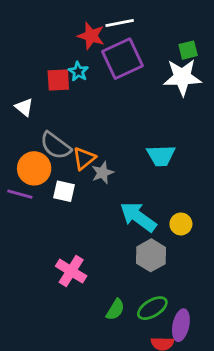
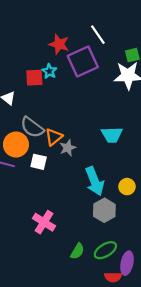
white line: (120, 23) -> (98, 35), moved, turned 66
cyan arrow: (138, 217) -> (95, 181), turned -148

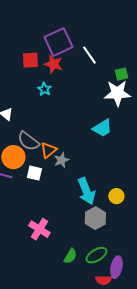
purple square: (83, 62) -> (58, 42), moved
red square: (34, 78) -> (30, 60), moved
cyan trapezoid: (112, 135) -> (102, 128), moved, turned -30

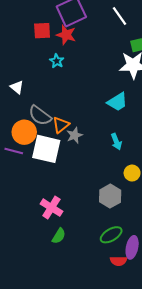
white line: (89, 55) -> (119, 16), moved
white square: (34, 173) -> (46, 149), size x1.8
cyan arrow: (86, 191) -> (116, 142), moved, size x0.6
green semicircle: (70, 256) -> (59, 236), moved

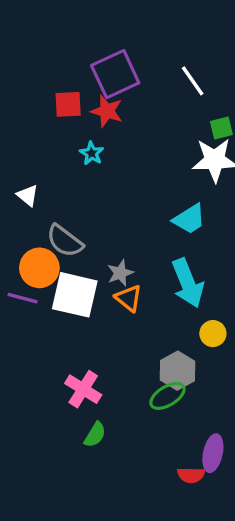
orange triangle: (61, 125) -> (129, 298), moved, turned -42
cyan arrow: (116, 142) -> (188, 283), size x1.8
green ellipse: (111, 235) -> (167, 396), moved

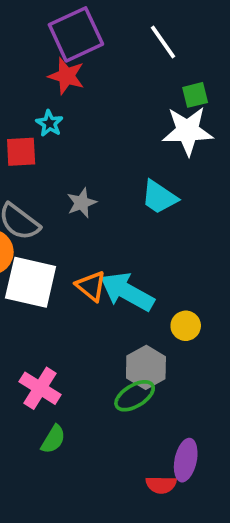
red square: (68, 104) -> (21, 152), moved
cyan trapezoid: (189, 219) -> (159, 197), turned 66
gray star: (120, 273) -> (82, 203), moved
cyan arrow: (188, 283) -> (127, 292), moved, turned 141

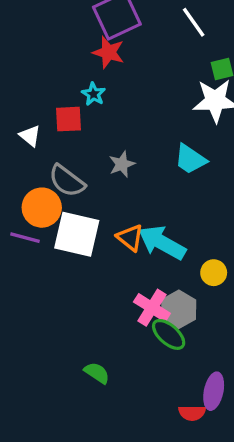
pink cross: (40, 388) -> (152, 308), moved
green ellipse: (135, 396) -> (169, 334), turned 72
green semicircle: (53, 439) -> (97, 373), turned -88

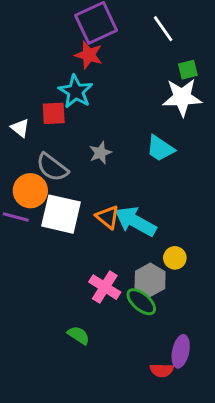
cyan star: (93, 94) -> (76, 91), size x1.6
yellow circle: (214, 273) -> (175, 258), moved
pink cross: (152, 308) -> (105, 287), moved

